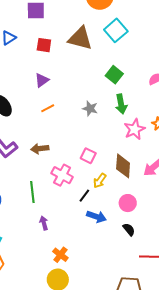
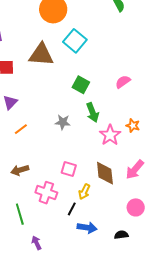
pink circle: (128, 203) -> (136, 207), moved
black semicircle: (129, 229) -> (121, 235), turned -48

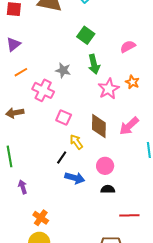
pink semicircle: (123, 82) -> (128, 46), moved
yellow arrow: (84, 192) -> (76, 142), turned 112
pink cross: (46, 193) -> (43, 90), moved
pink circle: (136, 207) -> (105, 166), moved

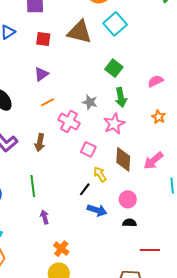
pink star: (109, 89) -> (114, 124), moved
brown arrow: (15, 113) -> (40, 143), turned -72

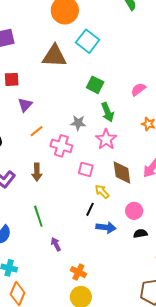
red square: (43, 39) -> (12, 79), moved

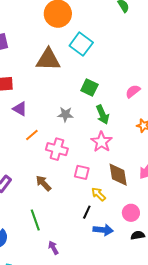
purple triangle: (25, 105) -> (20, 109), turned -42
gray star: (78, 123) -> (65, 114), moved
brown arrow: (37, 172) -> (43, 183), moved, turned 138

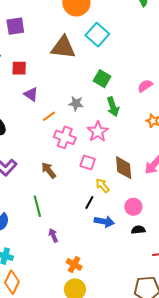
orange line: (32, 135) -> (49, 116), moved
pink star: (102, 142) -> (98, 132), moved

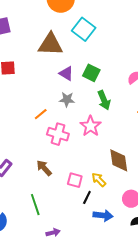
purple triangle: (31, 94) -> (66, 73), moved
pink square: (88, 163) -> (75, 180), moved
purple arrow: (53, 235) -> (53, 233), turned 104

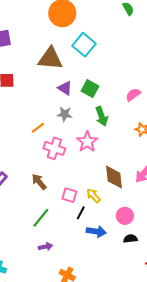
green line: (35, 205) -> (41, 218), moved, turned 55

